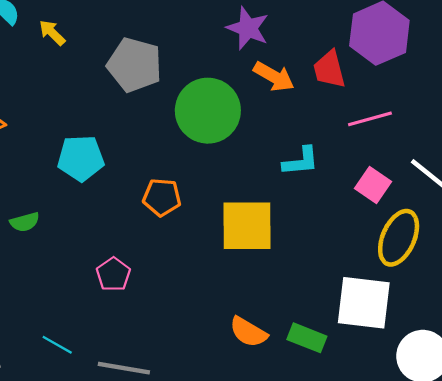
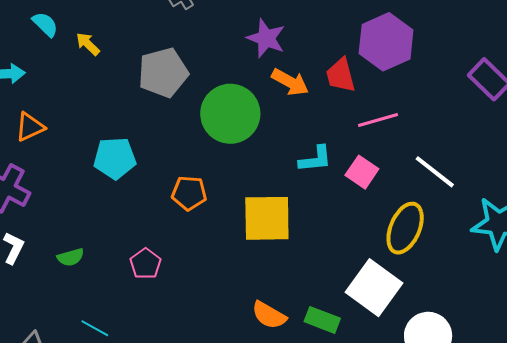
gray pentagon: (135, 65) -> (163, 73), turned -30
pink square: (373, 185) -> (362, 172), moved
green semicircle: (25, 222) -> (71, 257), moved
white square: (364, 303) -> (374, 288), turned 30

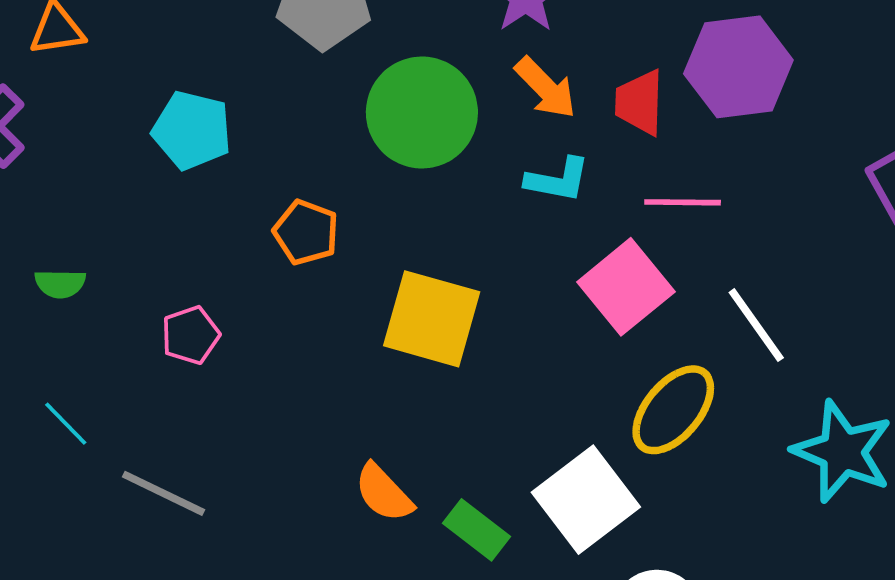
cyan L-shape: (315, 159) -> (558, 180), moved
pink square: (362, 172) -> (626, 287), size x1.5

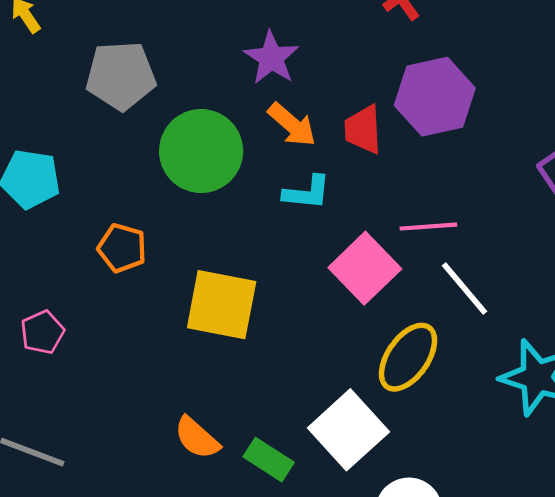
pink line: (683, 202) -> (428, 227), moved

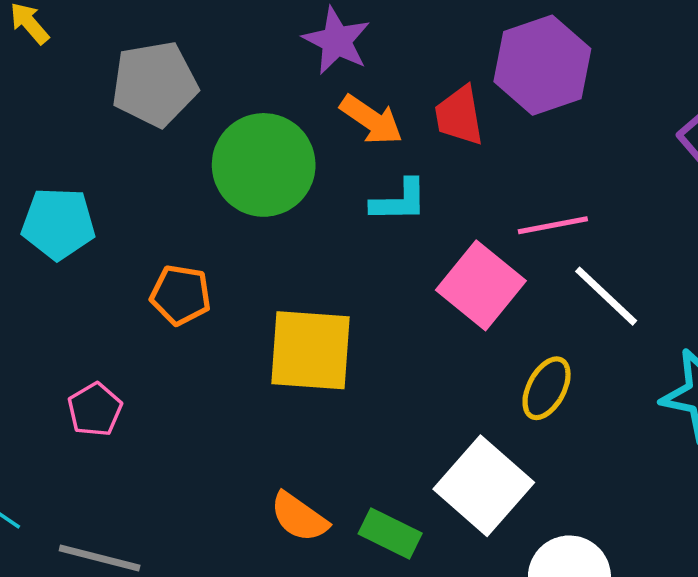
yellow ellipse: (408, 357) -> (547, 388), size x0.7

